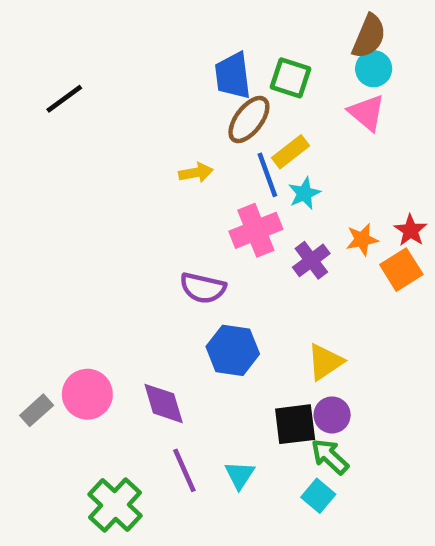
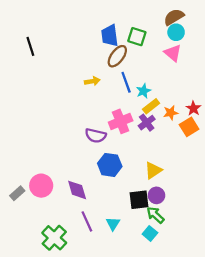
brown semicircle: (369, 36) -> (174, 17), turned -144
black line: (64, 99) -> (30, 46), turned -72
yellow rectangle: (290, 152) -> (151, 106), moved
pink cross: (256, 230) -> (121, 121), moved

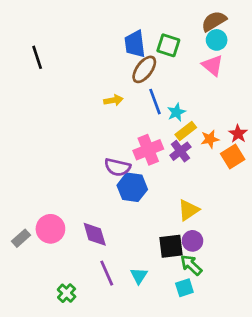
blue hexagon: (110, 165) -> (132, 187), moved
cyan square: (150, 233) -> (184, 288), turned 32
green cross: (54, 238) -> (67, 293), size x0.6

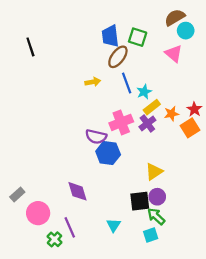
cyan circle: (217, 40) -> (186, 31), moved
pink circle: (50, 229) -> (38, 213), moved
purple line: (107, 273) -> (70, 227), moved

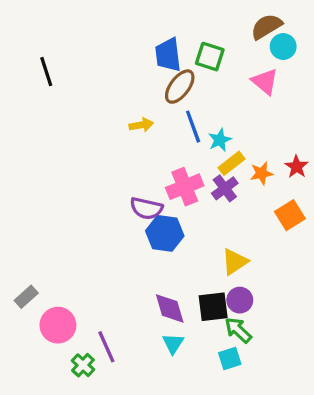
orange square: (190, 128) -> (290, 215), moved
purple diamond: (77, 191) -> (170, 308), moved

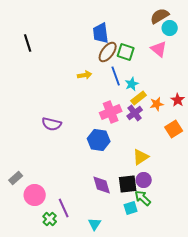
green square: (210, 57) -> (126, 52), moved
purple semicircle: (146, 208) -> (52, 124), moved
cyan triangle: (173, 343) -> (95, 224), moved
cyan square: (230, 358) -> (131, 208), moved

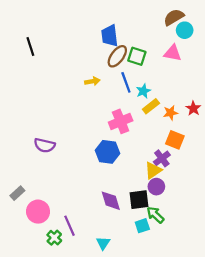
pink triangle: (159, 49) -> (173, 53), turned -30
purple cross: (135, 113) -> (162, 158), moved
purple semicircle: (52, 124) -> (45, 145), moved
orange square: (174, 129) -> (175, 140), moved, turned -36
purple circle: (144, 180) -> (156, 187), moved

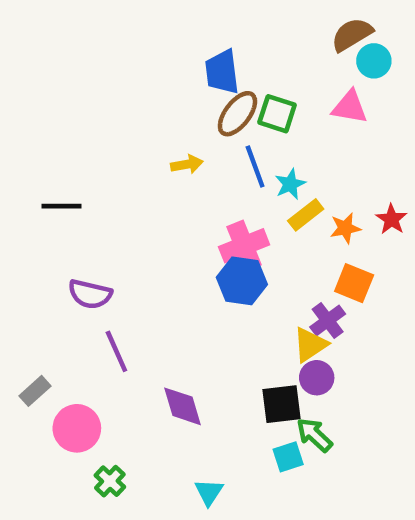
black line: (30, 47) -> (61, 206), moved, turned -72
blue hexagon: (108, 152) -> (242, 281), moved
purple diamond: (111, 201) -> (182, 406), moved
purple line: (70, 226) -> (116, 351), moved

